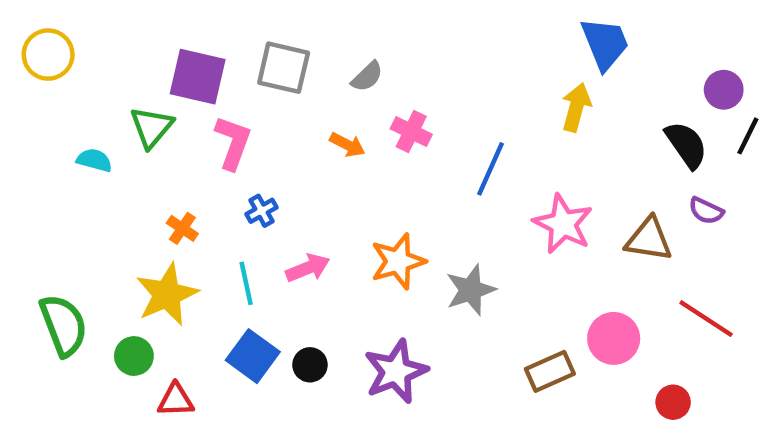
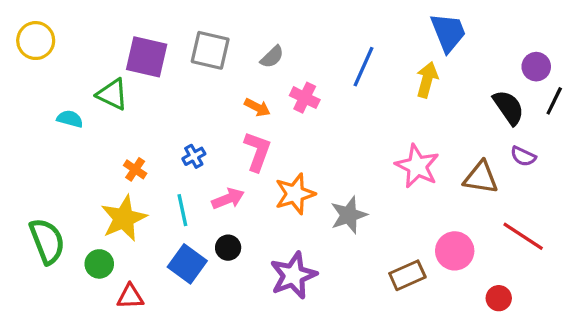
green triangle: (152, 127) -> (112, 94), turned -44
pink L-shape: (233, 143) -> (257, 151), moved
blue line: (490, 169) -> (363, 67), moved
black circle: (310, 365) -> (228, 248), moved

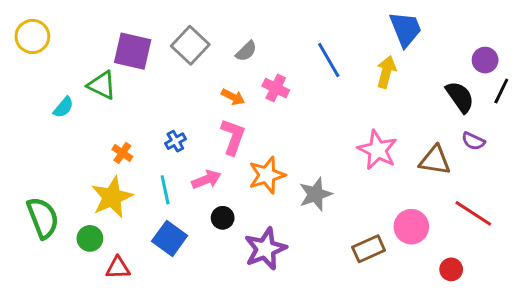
gray square: (210, 50) -> (190, 45), turned 30
blue line: (363, 67) -> (329, 60), turned -54
cyan semicircle: (70, 119) -> (63, 107), turned 115
black circle: (228, 248) -> (223, 218), moved

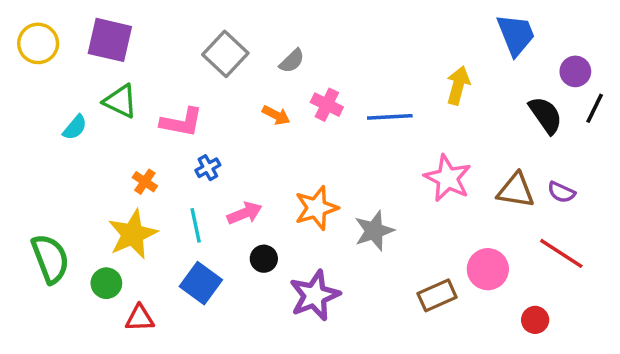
blue trapezoid: (405, 29) -> (516, 35), moved
purple square: (133, 51) -> (110, 40), moved
blue line: (329, 60) -> (390, 117), moved, turned -63
pink L-shape: (233, 137) -> (182, 122), moved, turned 81
purple semicircle: (473, 141) -> (561, 192), moved

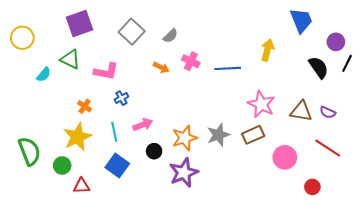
purple square: (110, 40) -> (80, 23), moved, turned -32
yellow circle: (38, 43) -> (22, 38), moved
orange star: (316, 208) -> (185, 138), moved
brown rectangle: (437, 295) -> (253, 135), moved

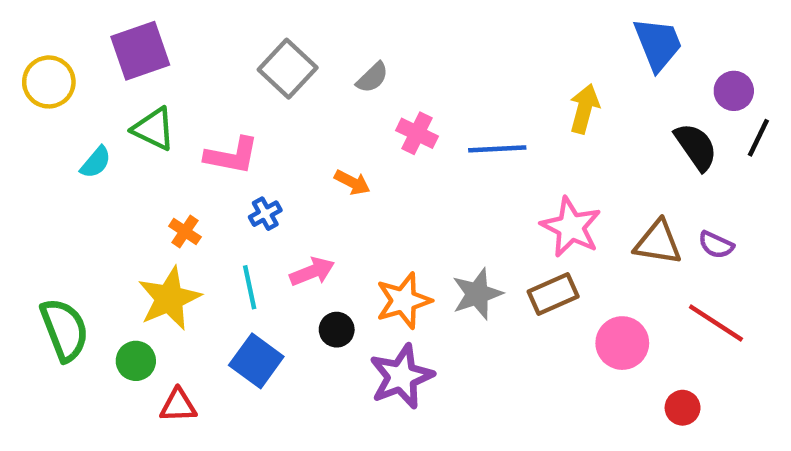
purple square: (80, 23) -> (140, 51), moved
orange arrow: (161, 67) -> (352, 182), moved

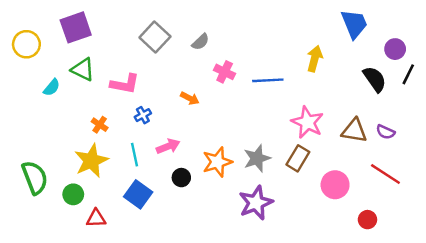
brown rectangle: (553, 294) -> (298, 158), turned -35
purple star: (401, 376) -> (256, 203), moved

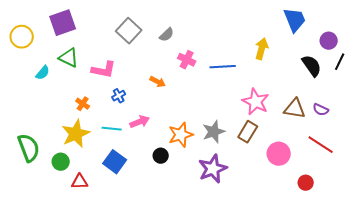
cyan line: (134, 155) -> (112, 129), turned -72
black circle: (181, 178) -> (161, 156), moved

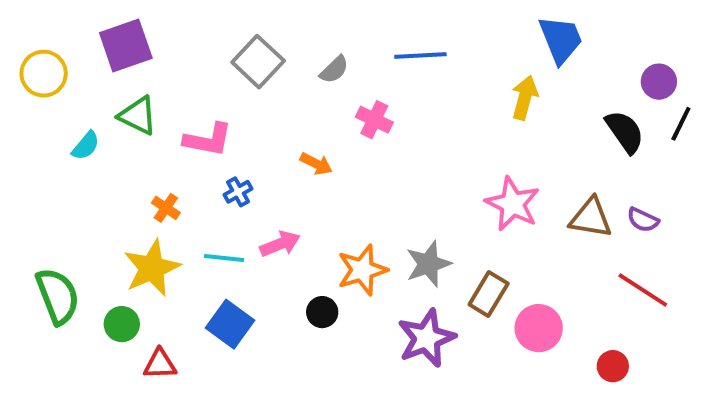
blue trapezoid: (295, 20) -> (561, 39), moved
blue line: (223, 67) -> (420, 56), moved
brown rectangle: (248, 132) -> (489, 294), moved
pink circle: (279, 154) -> (539, 328), moved

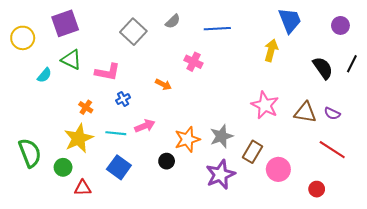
gray semicircle: (334, 70) -> (173, 21), moved
purple circle: (659, 82) -> (340, 25), moved

